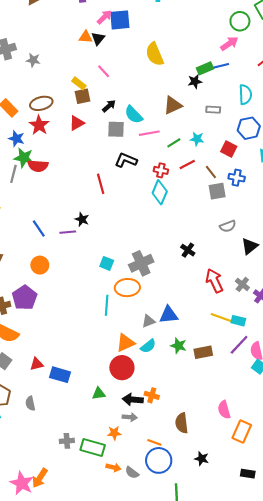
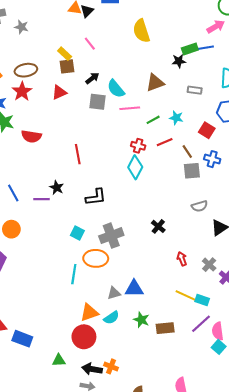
black L-shape: (126, 160) -> (96, 197), moved, turned 145
red semicircle: (38, 166) -> (31, 136), moved
red arrow: (214, 281) -> (182, 259), size x0.6

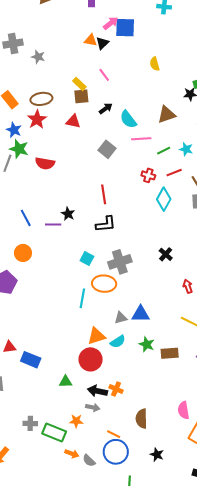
yellow semicircle: (141, 31) -> (155, 64), size x0.6
red triangle: (59, 92) -> (73, 121), turned 35
gray square: (97, 102) -> (107, 149), moved, turned 30
red line: (78, 154) -> (104, 194), moved
cyan diamond: (135, 167) -> (164, 199), moved

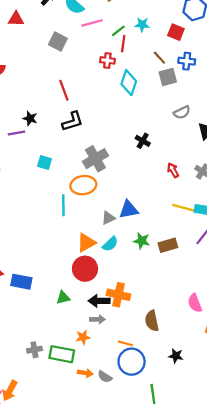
red line: (174, 173) -> (123, 44), moved, turned -49
cyan square: (87, 259) -> (45, 163), moved
orange cross: (116, 389) -> (118, 295), size x1.5

